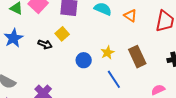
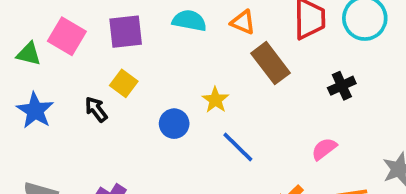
black arrow: (45, 44) -> (96, 109), turned -136
brown rectangle: (137, 57) -> (270, 63), moved

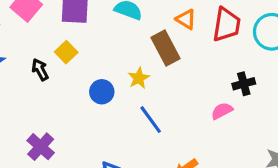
orange triangle: (243, 22) -> (186, 19), moved
brown rectangle: (270, 63) -> (165, 48), moved
pink semicircle: (324, 149) -> (222, 111), moved

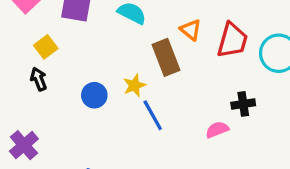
yellow square: (66, 52) -> (46, 47), moved
black arrow: (40, 70) -> (39, 79), moved
blue line: (151, 120) -> (153, 115), moved

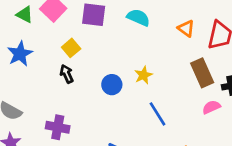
brown rectangle: (166, 57) -> (202, 73), moved
blue line: (153, 115) -> (157, 114), moved
purple cross: (24, 145) -> (58, 127), turned -35

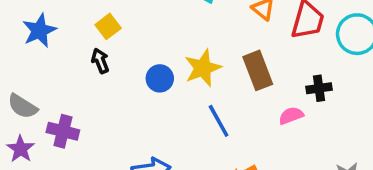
brown rectangle: (202, 73) -> (258, 70), moved
yellow star: (143, 75) -> (203, 68), size x1.5
purple cross: (58, 127) -> (63, 131), moved

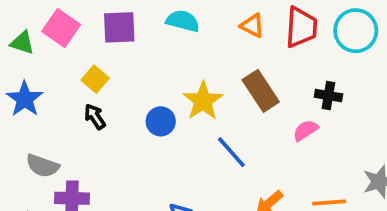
black cross: (319, 88) -> (328, 96), turned 30
gray semicircle: (23, 106) -> (42, 166), moved

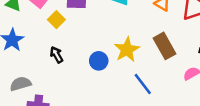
yellow square: (95, 79) -> (56, 20), moved
gray semicircle: (42, 166) -> (21, 84), turned 140

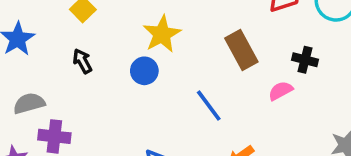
yellow star: (127, 50) -> (162, 34), moved

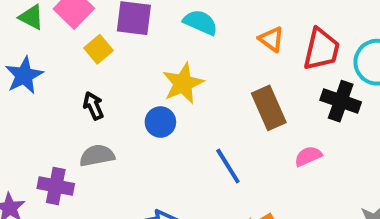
black cross: (305, 60) -> (341, 101), moved, size x1.4
gray semicircle: (29, 103) -> (97, 156), moved

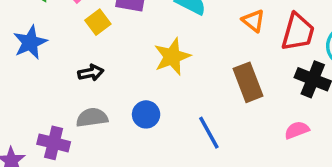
black arrow: (93, 106) -> (91, 73), turned 100
blue circle: (160, 122) -> (146, 114), moved
pink semicircle: (308, 156) -> (297, 130), moved

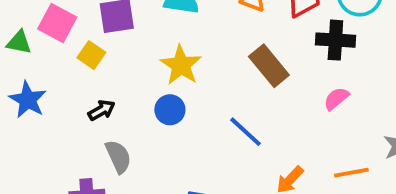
blue circle: (146, 114) -> (170, 110), moved
gray semicircle: (92, 117) -> (118, 157), turned 92

